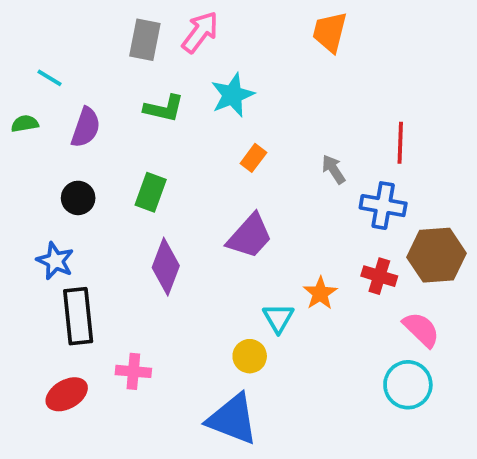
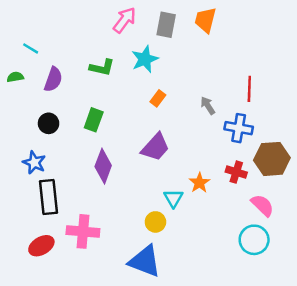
gray rectangle: (145, 40) -> (166, 25), moved
pink cross: (133, 371) -> (83, 231), size x1.5

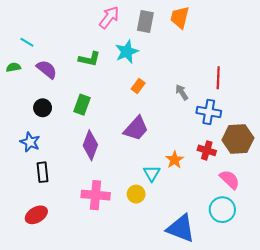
purple semicircle: (53, 79) -> (47, 69), turned -70
black rectangle: (49, 197) -> (43, 172), size x0.7
pink cross: (83, 231) -> (96, 195), moved
blue triangle: (145, 261) -> (181, 228), moved

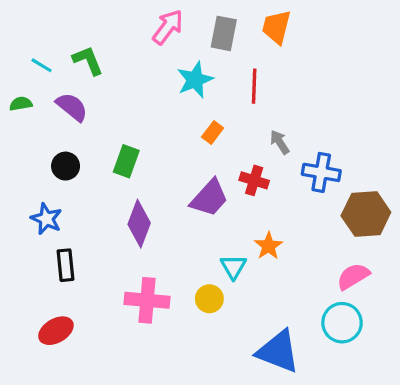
green L-shape: (89, 59) -> (88, 61), moved, turned -125
red line: (218, 78) -> (254, 86), moved
red cross: (207, 150) -> (254, 180), moved
pink semicircle: (230, 180) -> (353, 276), turned -75

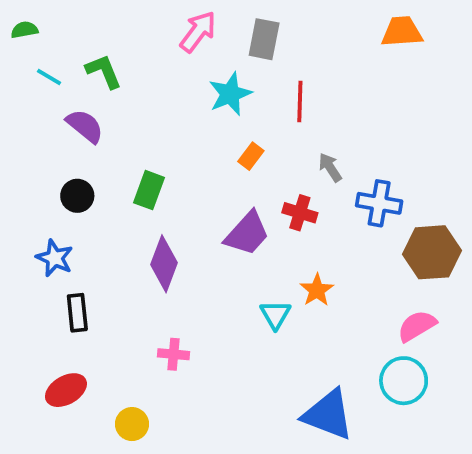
orange trapezoid: (276, 27) -> (402, 32), moved, turned 72
green semicircle: (21, 104) -> (24, 30), moved
yellow circle: (209, 299) -> (132, 424), moved
pink cross: (147, 300) -> (173, 354), size x0.6

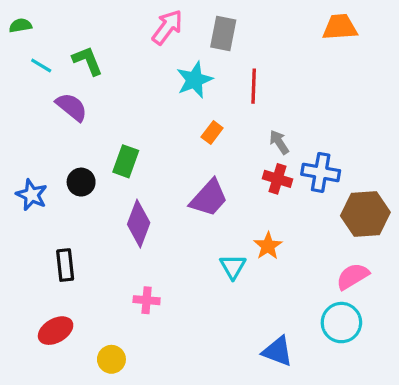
black circle: (77, 196) -> (81, 182), moved
red cross: (300, 213) -> (278, 179), moved
blue star: (55, 258) -> (32, 195), moved
blue triangle: (328, 415) -> (278, 351), size x0.7

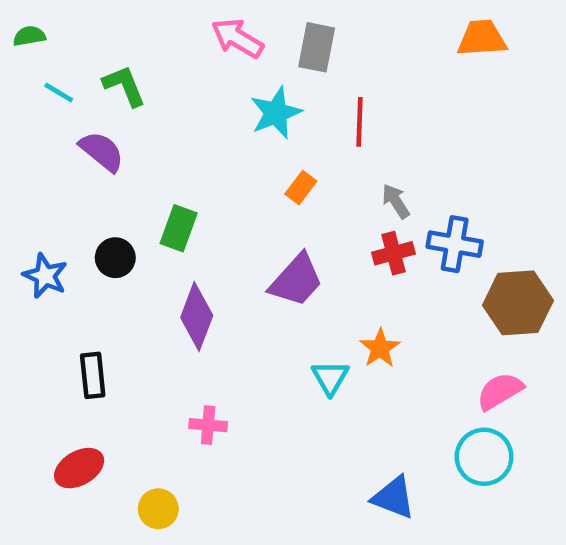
pink arrow: (167, 27) -> (237, 38), turned -96
red cross: (278, 179) -> (394, 253), turned -32

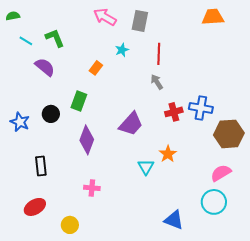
cyan star: (276, 113) -> (122, 50), size x0.6
orange rectangle: (301, 188) -> (96, 68), moved
gray arrow: (396, 201) -> (157, 82), moved

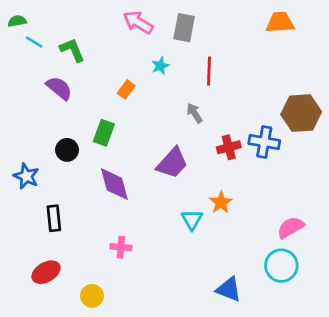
cyan line: (26, 41) -> (34, 42), moved
gray arrow: (157, 82) -> (195, 113), moved
blue star: (20, 122) -> (26, 176), moved
brown hexagon: (229, 134) -> (301, 113), moved
purple diamond: (87, 140) -> (114, 184), turned -36

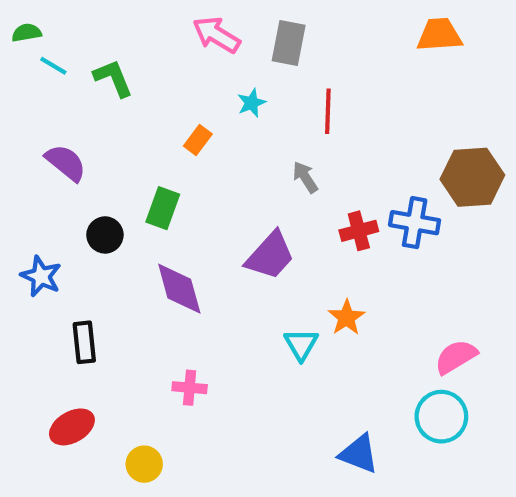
purple semicircle: (59, 88) -> (66, 163), moved

